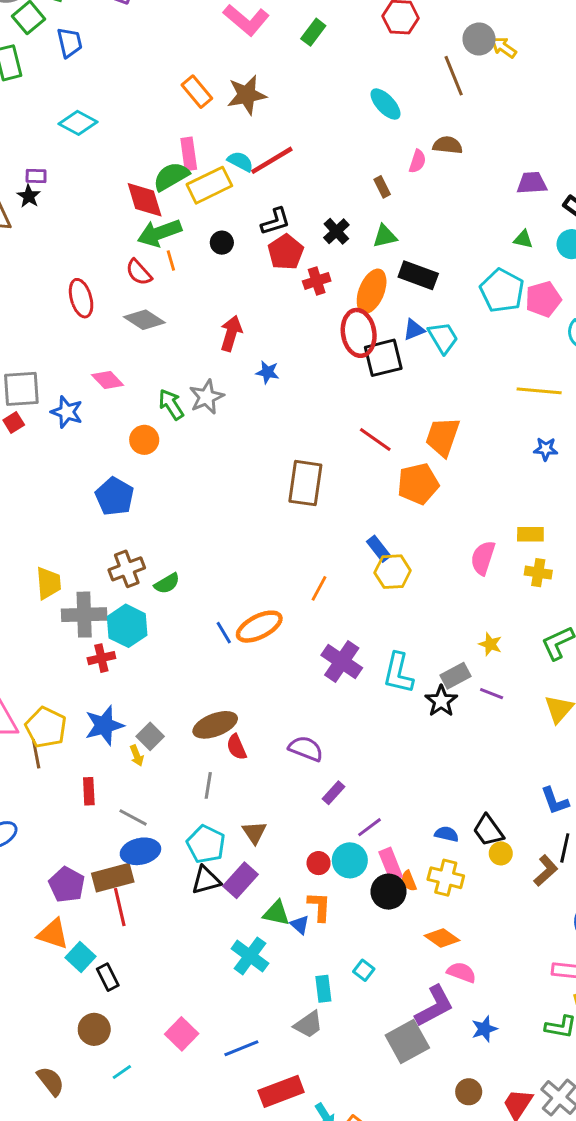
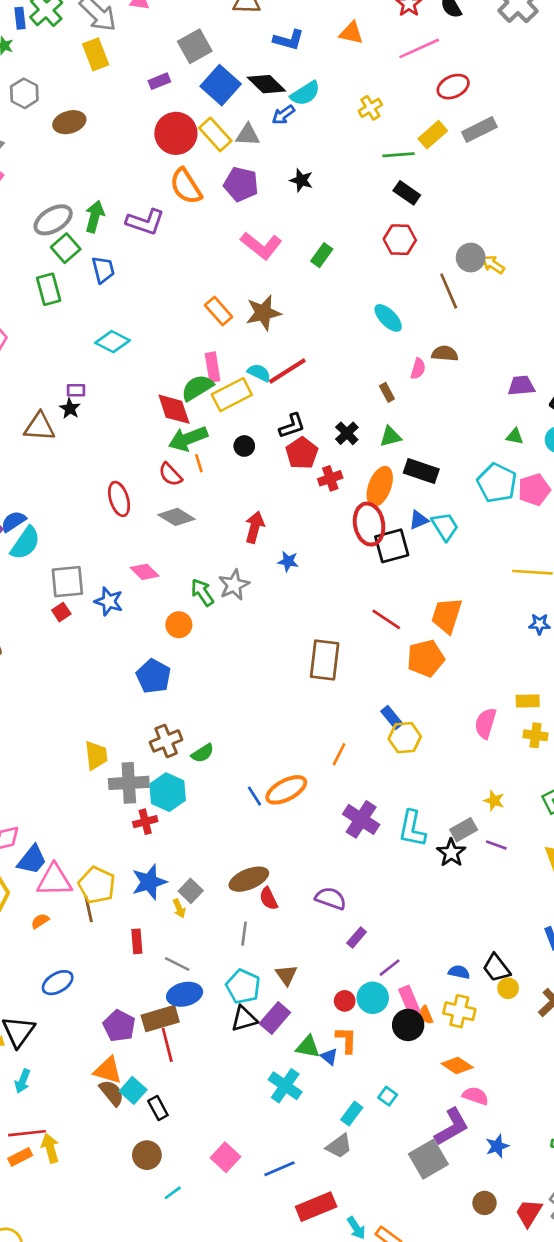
cyan rectangle: (323, 989) -> (352, 1114), turned 45
brown semicircle: (51, 1081) -> (112, 1093), moved

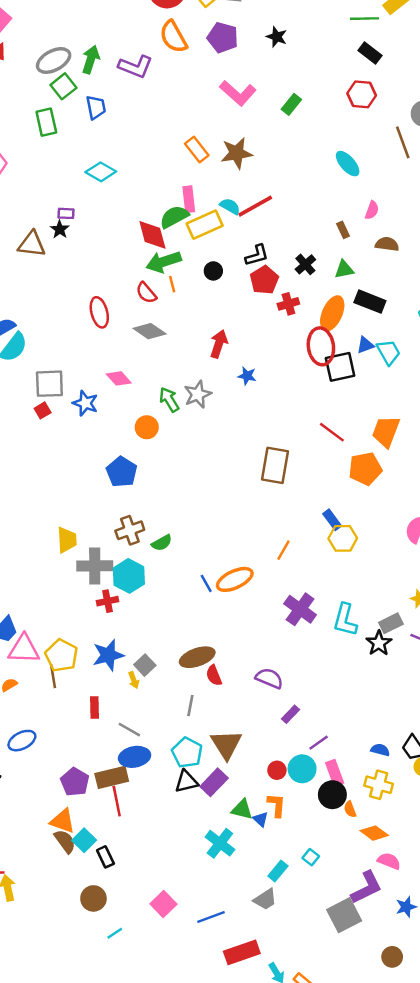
brown semicircle: (445, 354) -> (387, 244), moved
brown triangle: (286, 975) -> (226, 744), size x1.6
orange semicircle: (426, 1015) -> (350, 809), moved

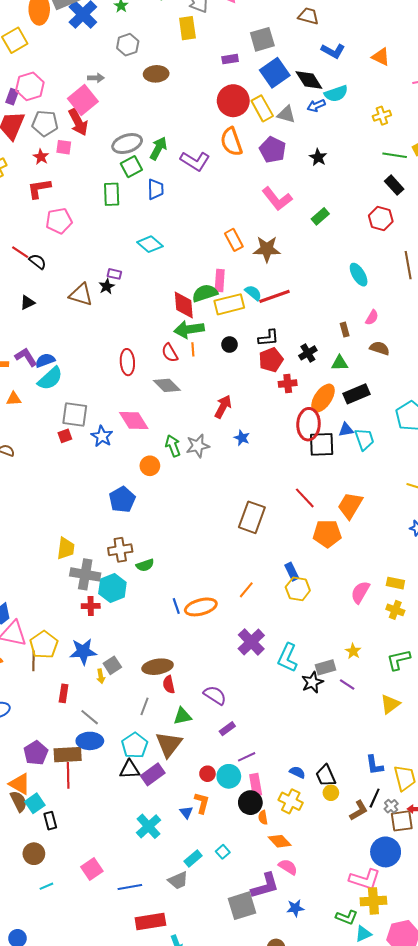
black rectangle: (370, 302) -> (356, 394), turned -55
pink diamond: (119, 378) -> (134, 421), size x1.4
green triangle: (242, 809) -> (182, 716), moved, turned -36

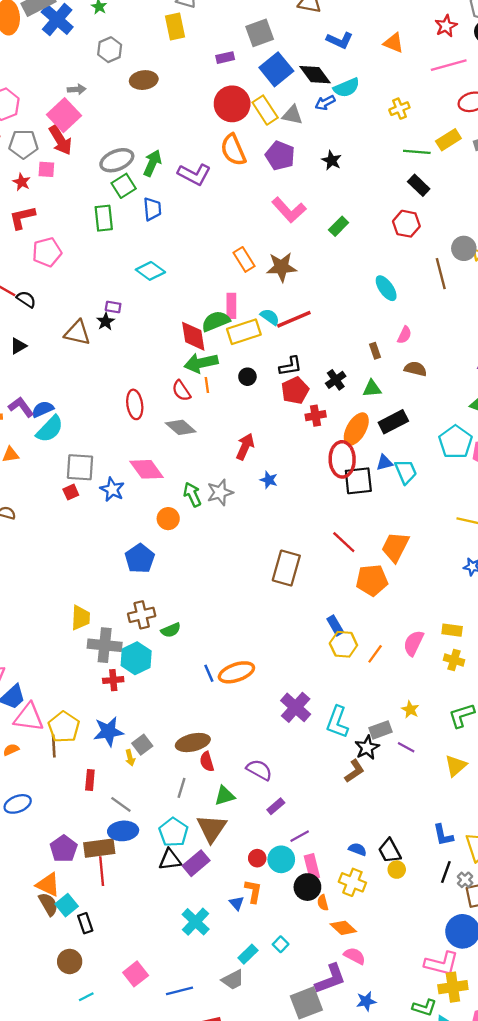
orange line: (246, 590) -> (375, 654), moved
brown L-shape: (359, 811) -> (354, 771), moved

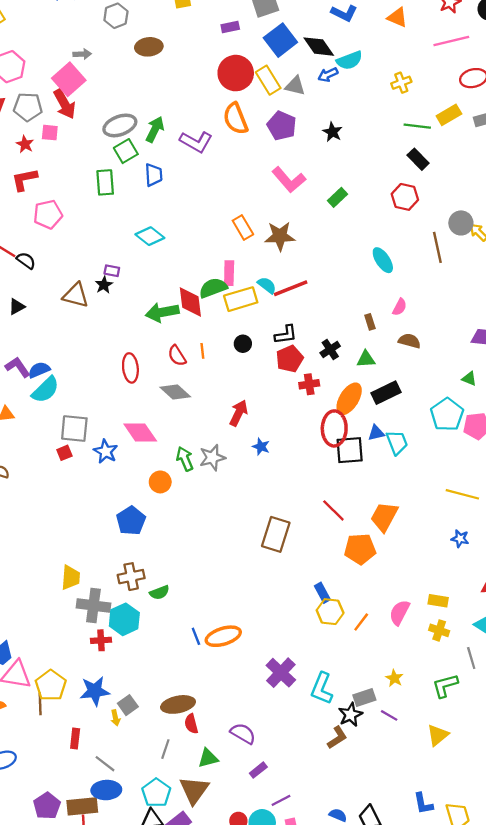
green arrow: (201, 363) -> (162, 312), moved

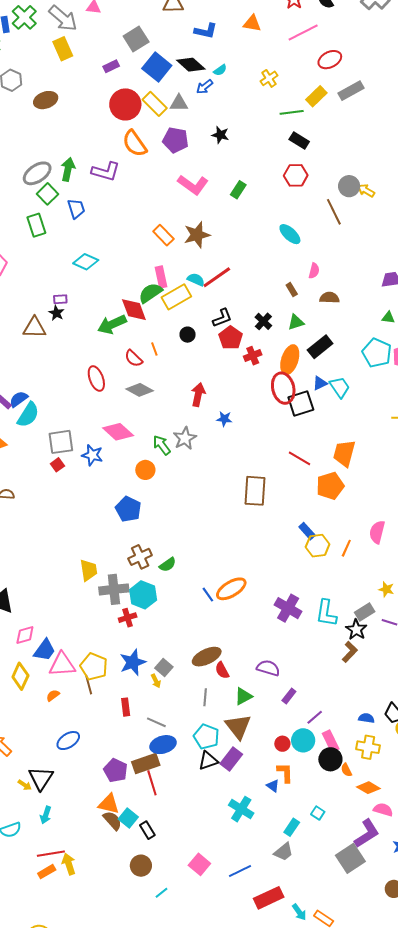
cyan semicircle: (350, 60) -> (220, 70), size x0.6

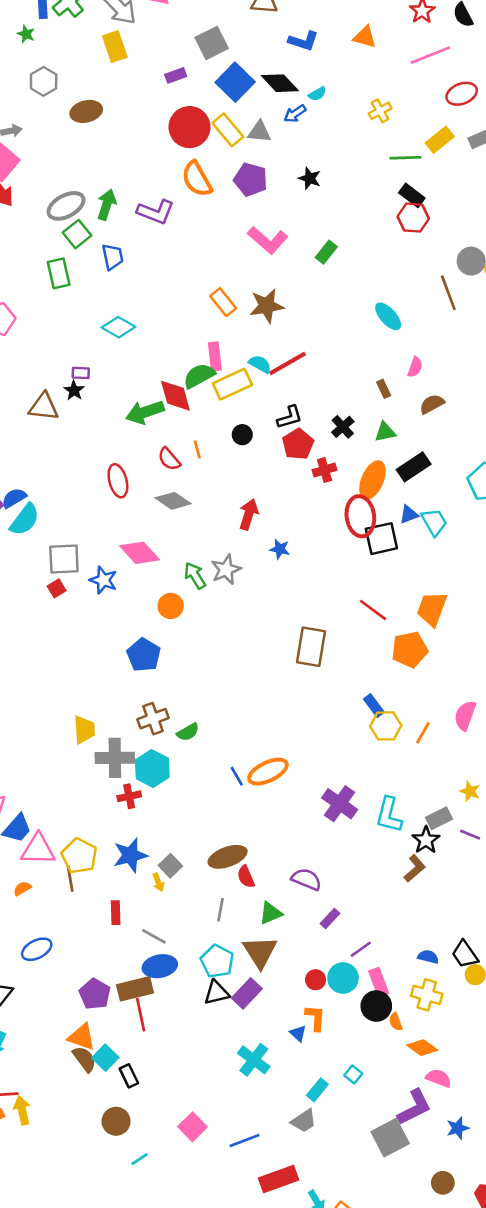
red hexagon: (296, 175) -> (413, 218), moved
brown semicircle: (329, 298) -> (432, 404), turned -36

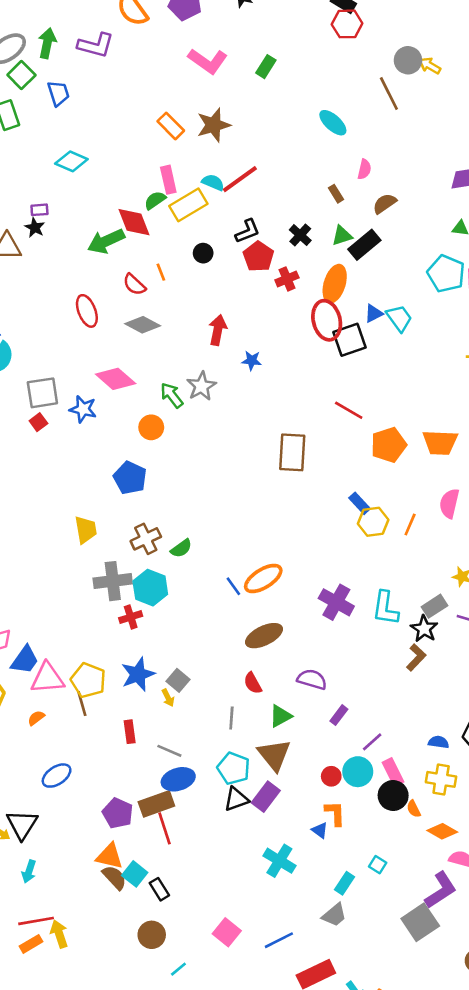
green semicircle: (199, 376) -> (155, 200), size x0.7
black rectangle: (414, 467) -> (364, 245), moved
orange trapezoid: (432, 609) -> (440, 443), moved, turned -102
yellow trapezoid: (84, 730) -> (86, 530), moved
brown ellipse: (228, 857) -> (264, 636), moved

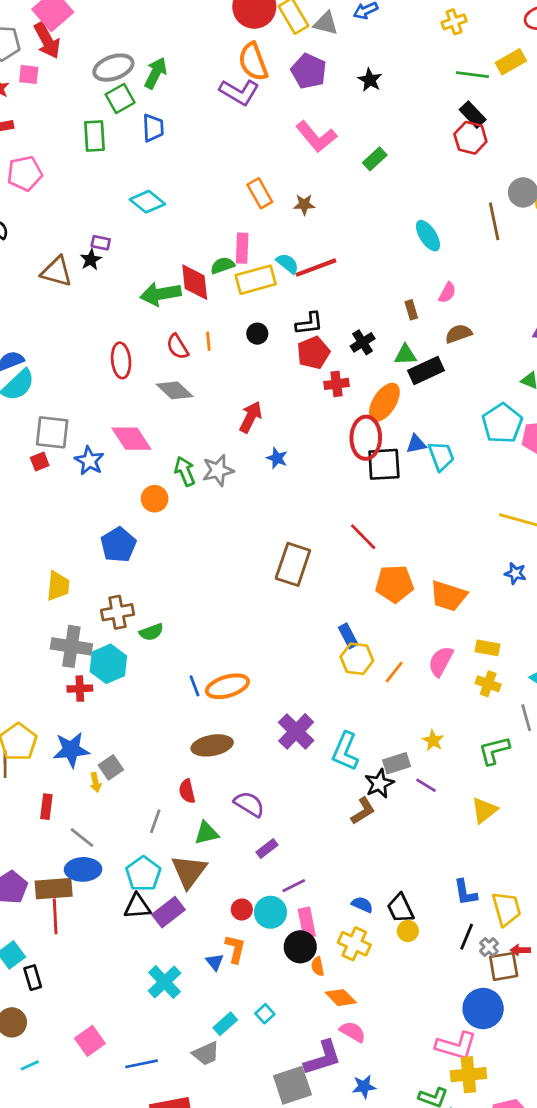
purple L-shape: (96, 45) -> (239, 92), moved
brown star: (214, 125) -> (304, 204), size x0.6

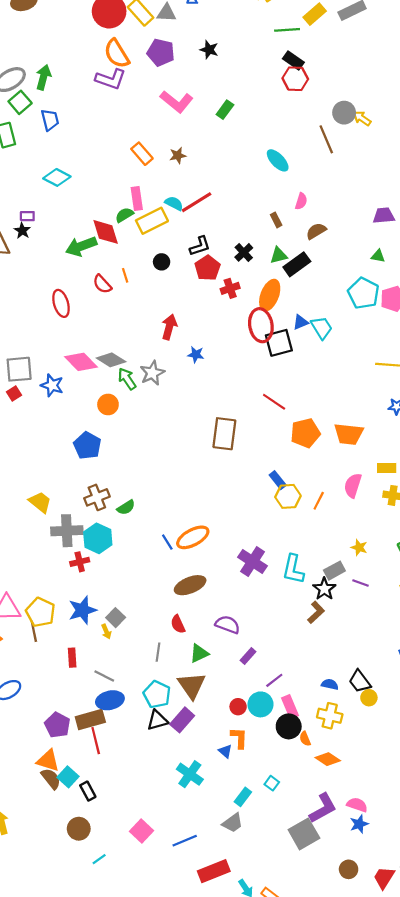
gray diamond: (175, 390) -> (111, 360), moved
yellow trapezoid: (58, 586) -> (40, 502), moved, turned -45
pink semicircle: (353, 1032) -> (357, 805), moved

